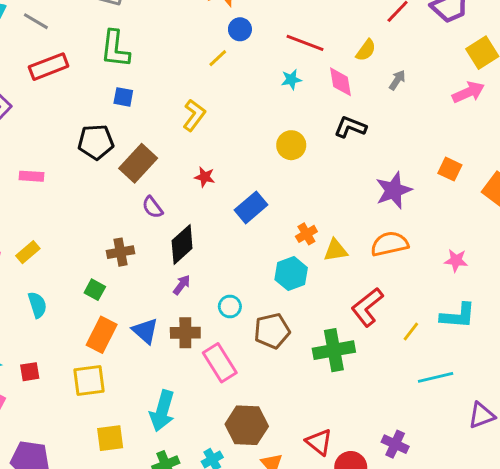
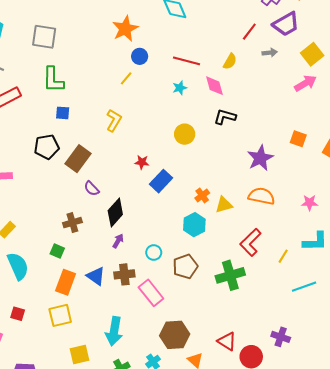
gray arrow: (397, 80) -> (270, 53), moved, turned 56
red star: (205, 177) -> (142, 162), moved
orange semicircle: (390, 244) -> (261, 196), turned 30
cyan semicircle: (37, 305) -> (18, 266), size x1.5
red square: (30, 372) -> (18, 314), turned 32

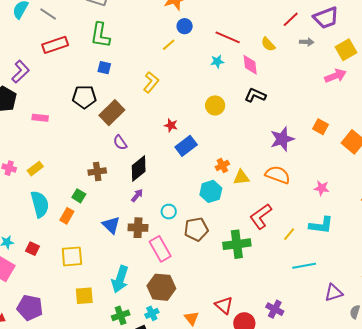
yellow semicircle: (230, 61) -> (268, 44), turned 98
orange rectangle: (66, 282) -> (67, 216), moved, size x0.7
brown hexagon: (175, 335) -> (161, 287), moved

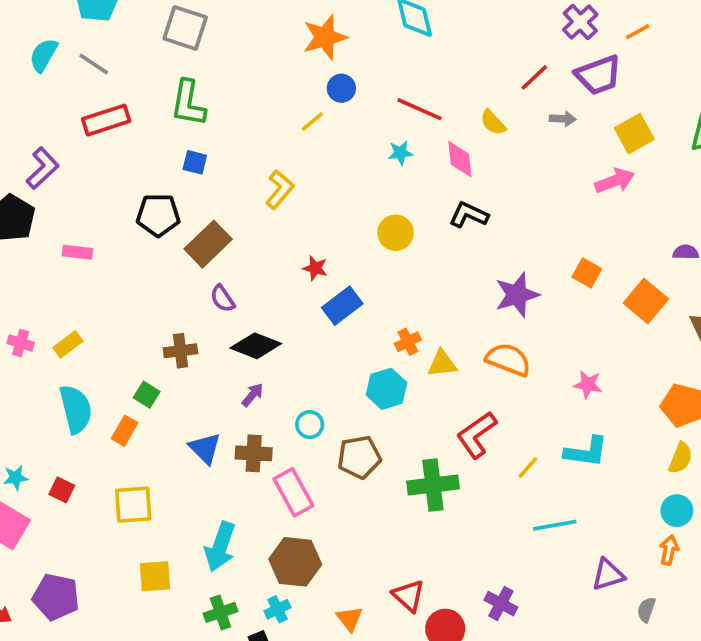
black diamond: (139, 168) -> (256, 346), turned 60

